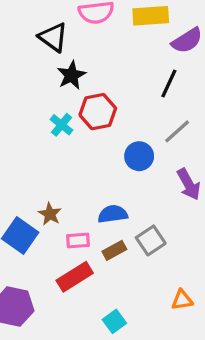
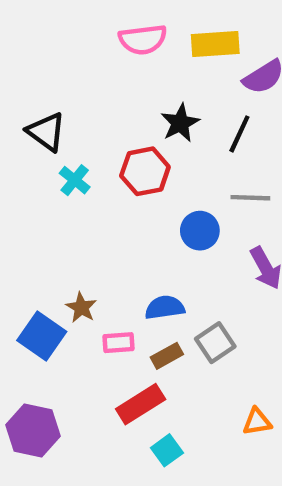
black triangle: (53, 37) -> (46, 132), moved
black star: (71, 75) -> (180, 123), moved
cyan cross: (61, 125) -> (75, 180), moved
gray line: (177, 131) -> (250, 198), turned 44
red rectangle: (75, 277) -> (141, 404), moved

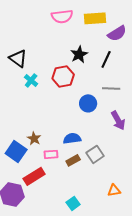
red rectangle: (141, 404) -> (34, 176), moved

